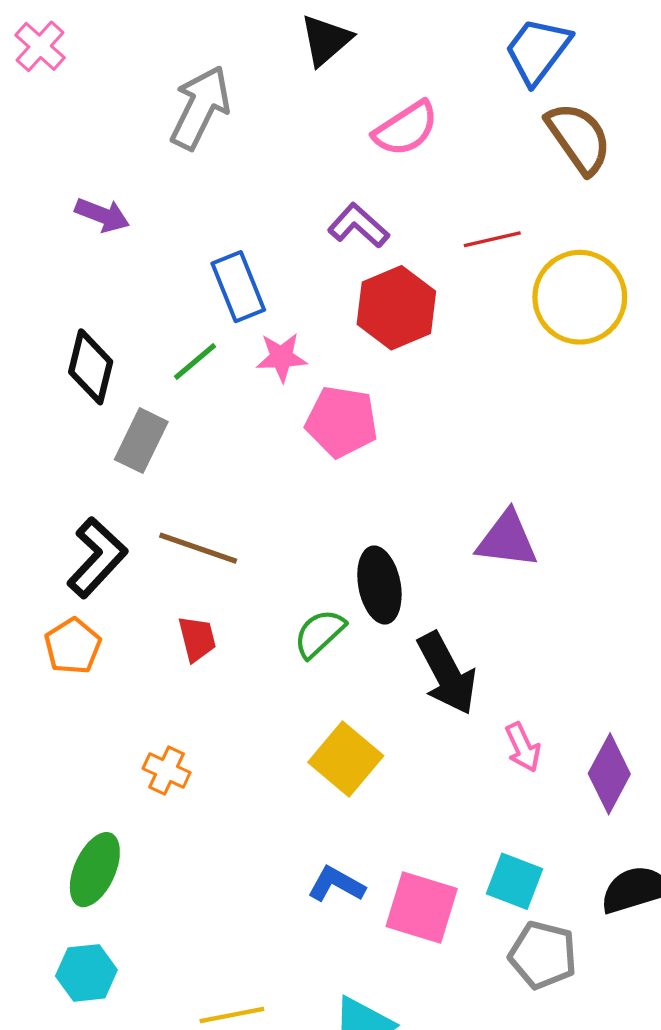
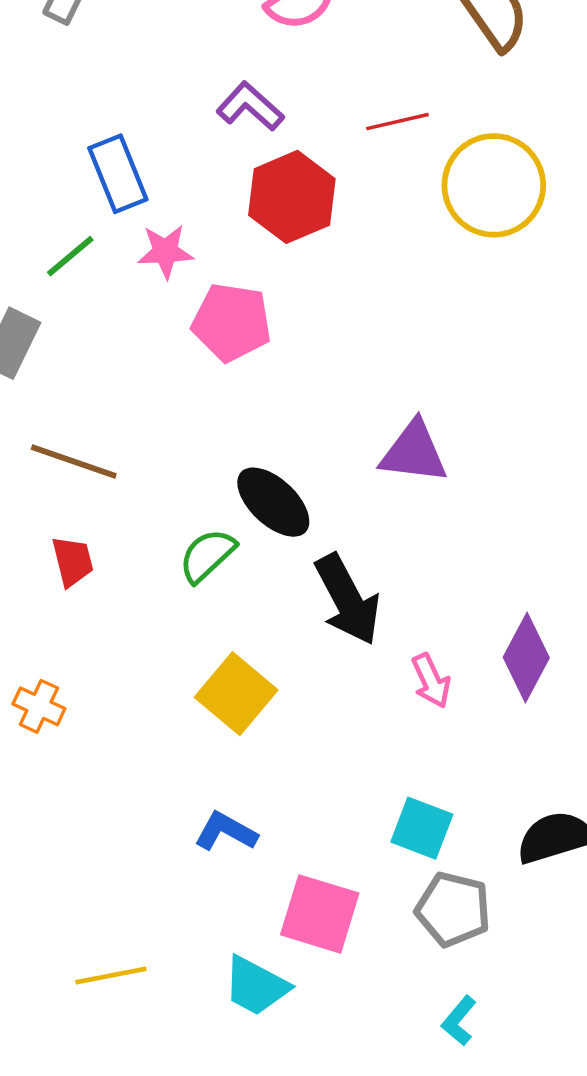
black ellipse: (379, 585) -> (273, 502), turned -36
purple diamond: (609, 774) -> (526, 658), moved
pink square: (422, 908) -> (320, 914), moved

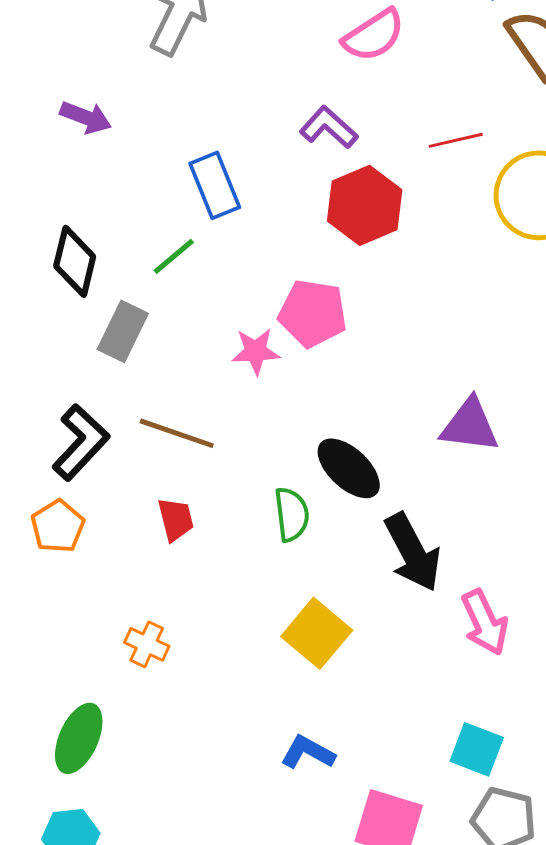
pink star: (165, 251) -> (256, 351), moved
green semicircle: (207, 555) -> (292, 514), turned 126
pink arrow: (431, 681) -> (485, 622), size x1.4

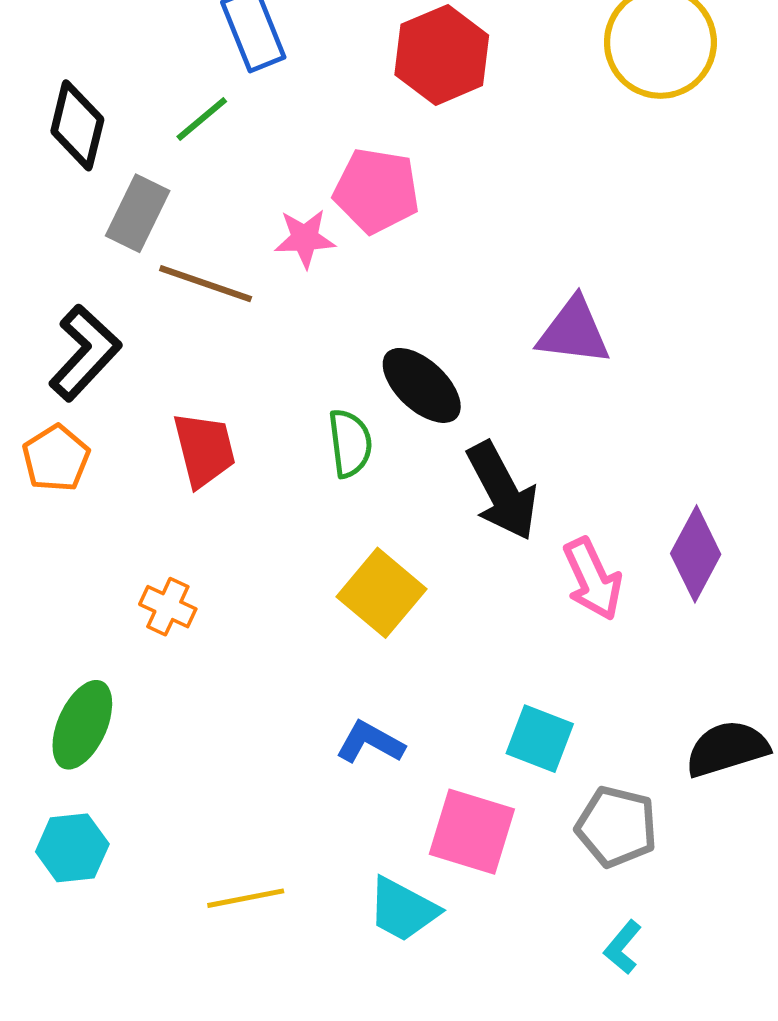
brown line: (177, 433) -> (206, 284), moved
red trapezoid: (176, 519) -> (204, 450), size x1.4
cyan square: (477, 749) -> (540, 739), moved

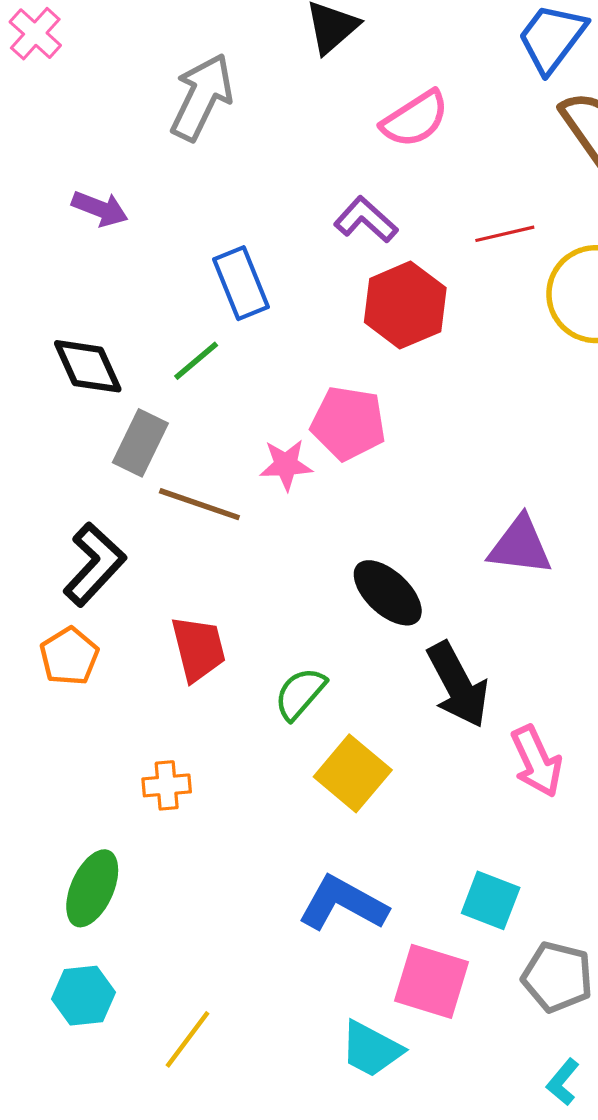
black diamond: (77, 125) -> (88, 366), turned -38
green semicircle: (350, 443) -> (300, 694), moved, turned -132
orange cross: (168, 607) -> (167, 785), turned -30
blue L-shape: (370, 742) -> (343, 904), size x1.5
yellow line: (246, 898) -> (187, 1039), moved, turned -42

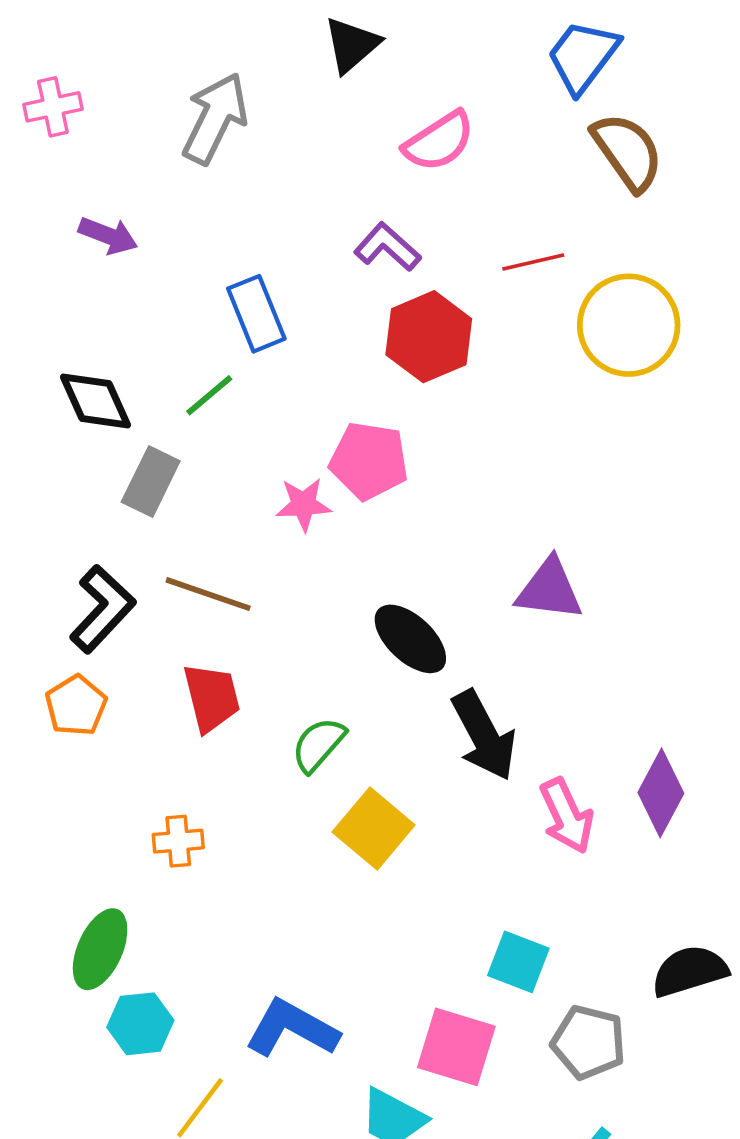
pink cross: (35, 34) -> (53, 107), moved, turned 36
brown line: (199, 504) -> (208, 594), moved
blue L-shape: (343, 904) -> (292, 1028), moved
cyan hexagon: (83, 996) -> (140, 1024), moved

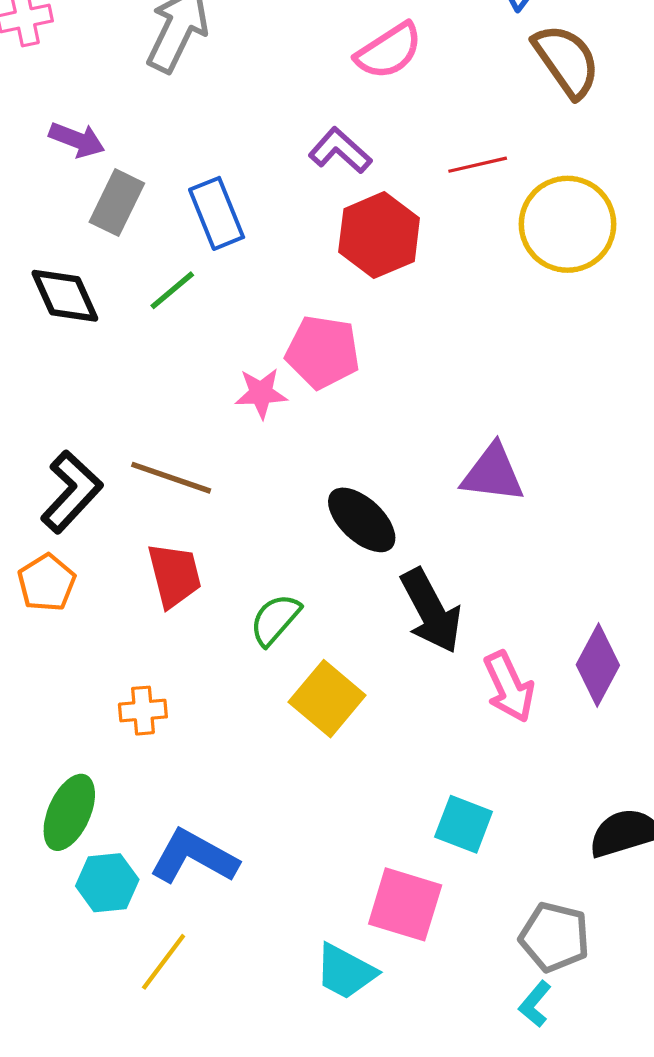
gray rectangle: (151, 481) -> (117, 203), moved
blue L-shape: (292, 1028) -> (194, 857), moved
gray pentagon: (588, 1042) -> (555, 937), moved

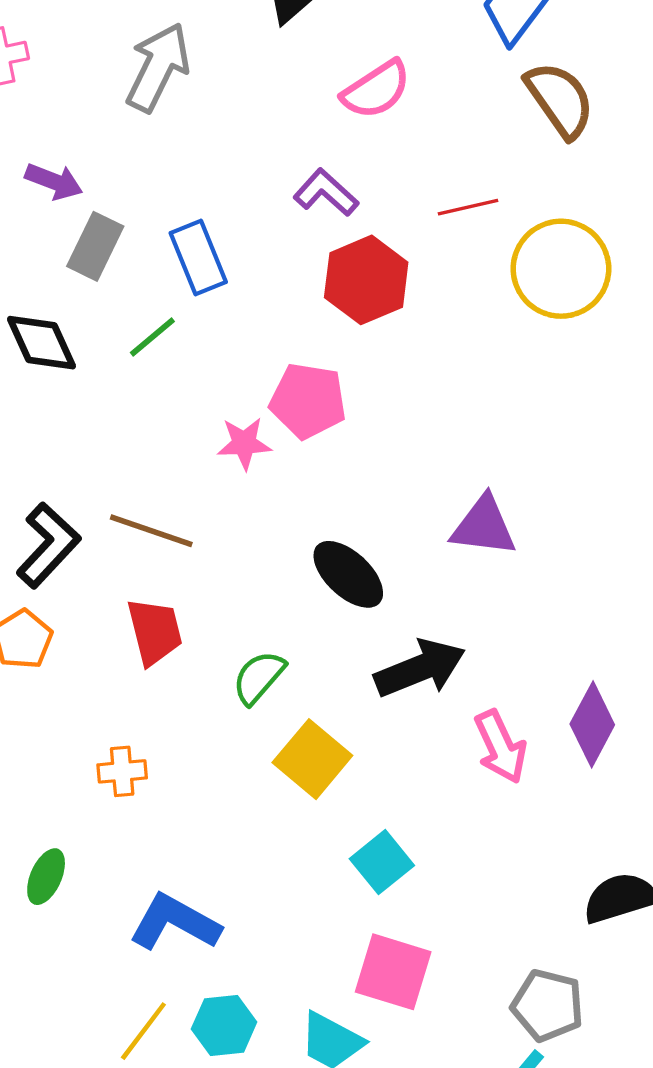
black arrow: (431, 611) -> (420, 668), turned -84
green ellipse: (69, 812) -> (46, 877), size x0.7
cyan square: (464, 824) -> (382, 862), moved, turned 30
cyan hexagon: (107, 883) -> (224, 1026), moved

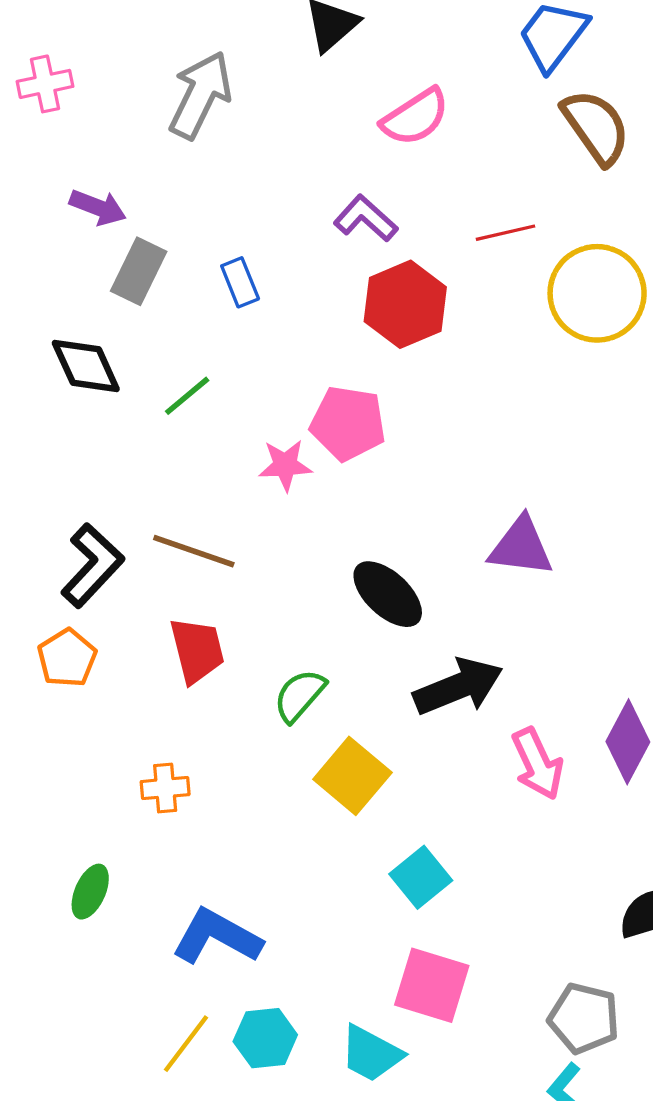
blue rectangle: (198, 258) -> (240, 282), size x0.7
green line: (152, 337) -> (187, 396), moved

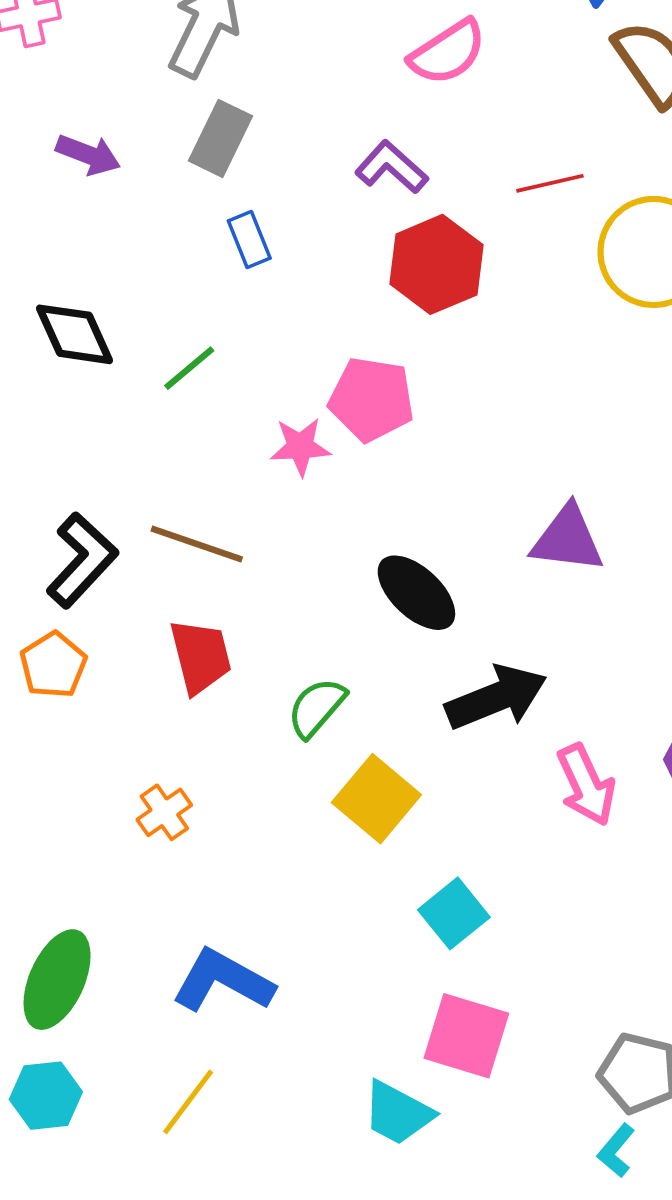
gray rectangle: (139, 271) -> (220, 138), moved
orange cross: (165, 788) -> (164, 812), turned -30
green ellipse: (90, 892) -> (57, 980), moved, size x1.6
cyan hexagon: (265, 1038) -> (46, 1096), moved

